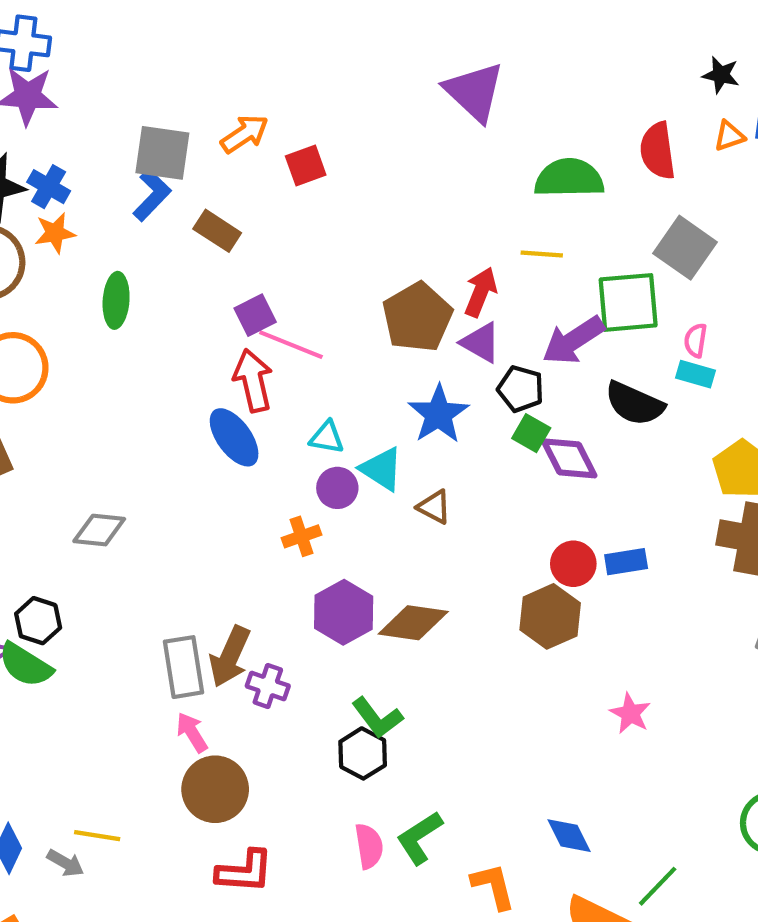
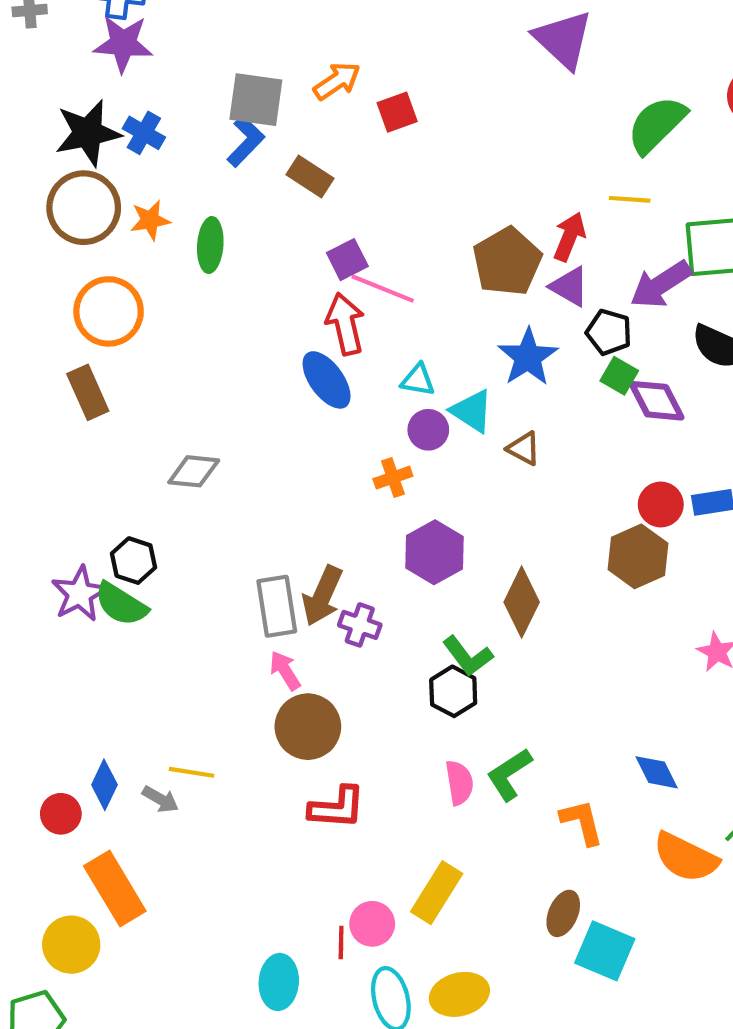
green semicircle: (569, 178) -> (657, 125), turned -44
orange star: (55, 233) -> (150, 220), moved
brown diamond: (413, 623) -> (522, 602), moved, turned -72

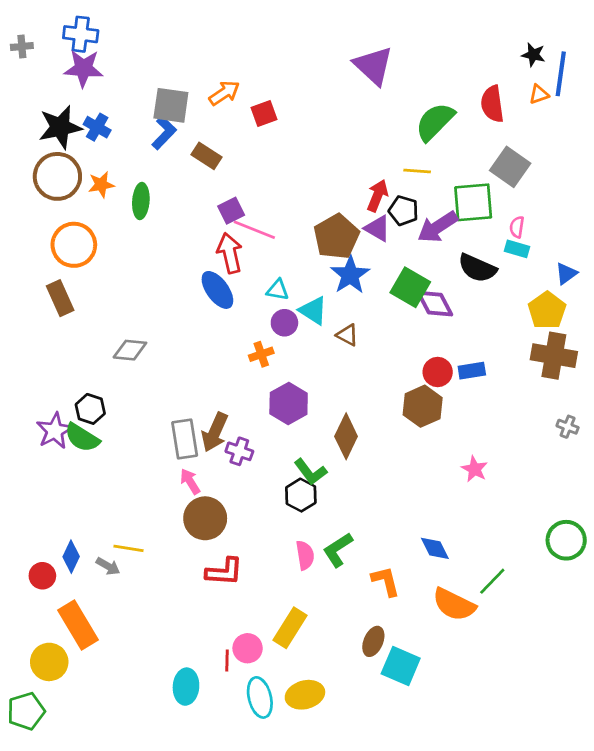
brown pentagon: (507, 262) -> (336, 237), moved
black pentagon: (609, 332) -> (403, 211), moved
green square: (619, 376) -> (410, 287), size x1.6

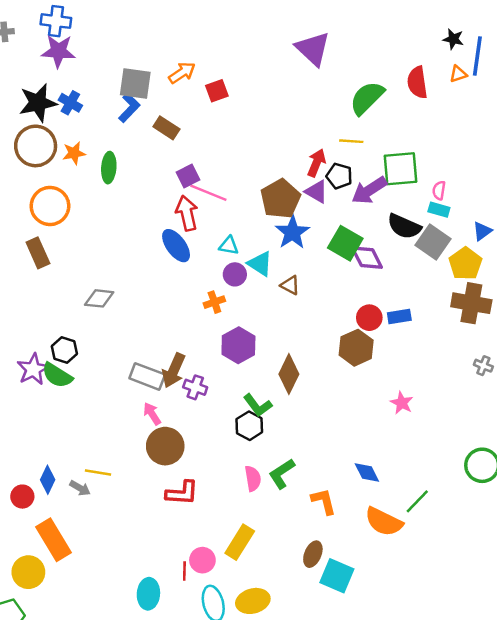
gray square: (510, 167) -> (433, 242), moved
gray rectangle: (185, 439) -> (147, 376), turned -60

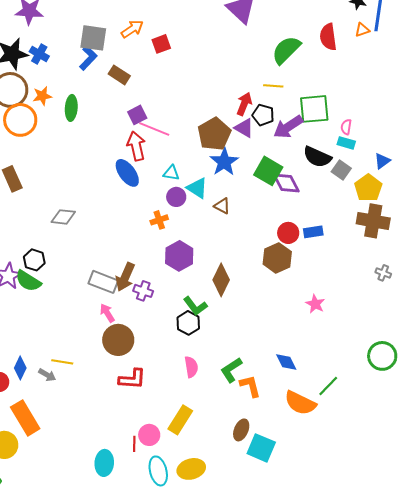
orange circle: (50, 206) -> (20, 120), moved
gray square: (433, 242) -> (341, 170), size x0.7
green L-shape: (282, 474) -> (231, 370), moved

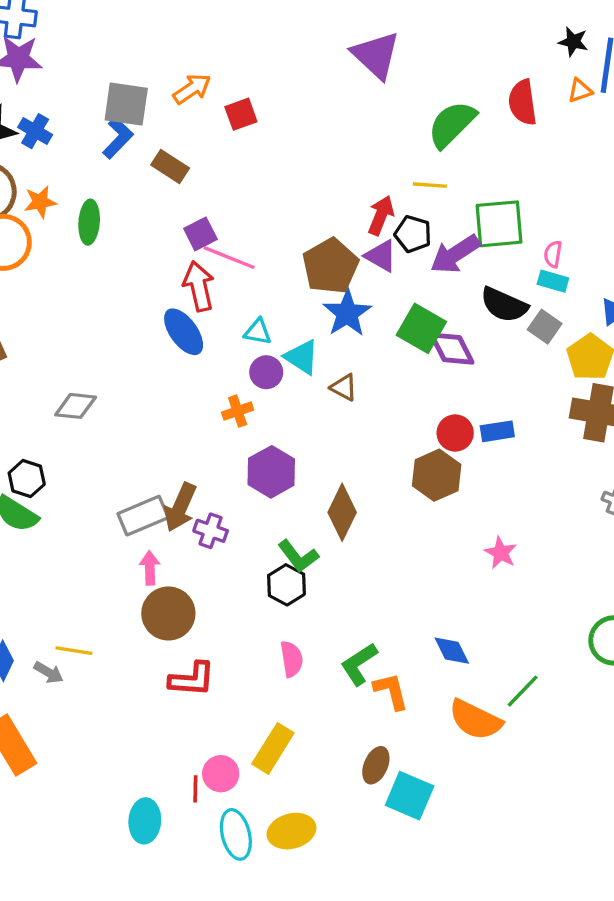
gray rectangle: (103, 282) -> (143, 516), turned -44
pink arrow: (107, 313) -> (150, 568), turned 30

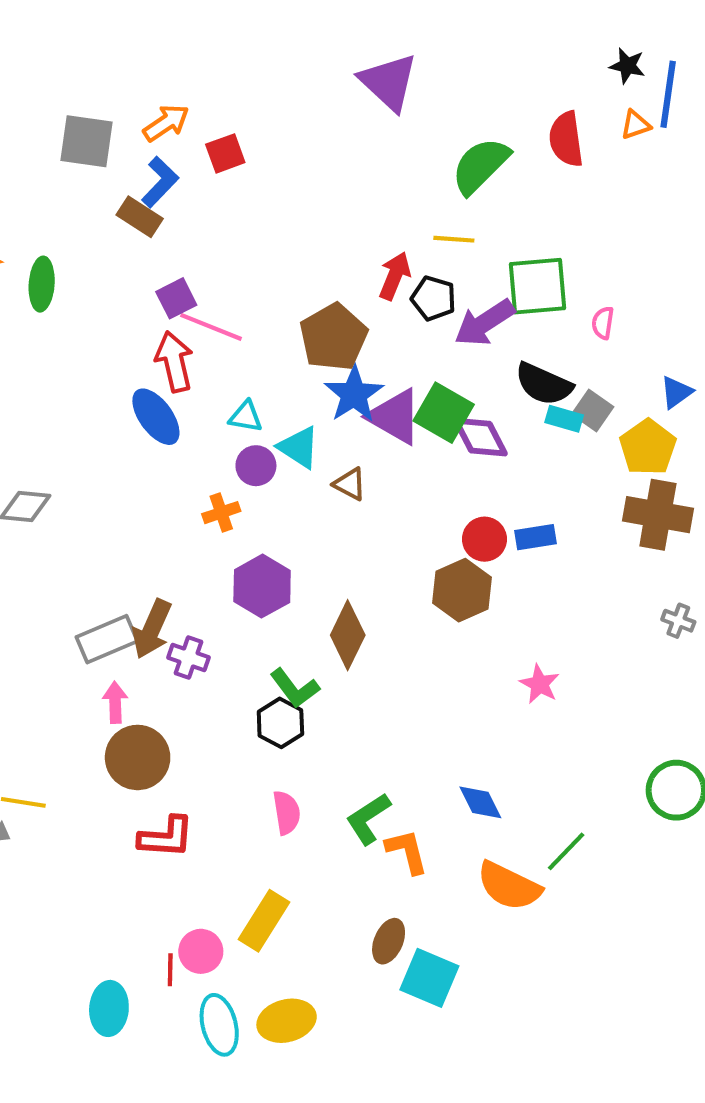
blue L-shape: (118, 138) -> (160, 182), moved
purple triangle: (381, 256) -> (395, 417), moved, size x1.4
cyan rectangle: (553, 281) -> (564, 419), moved

